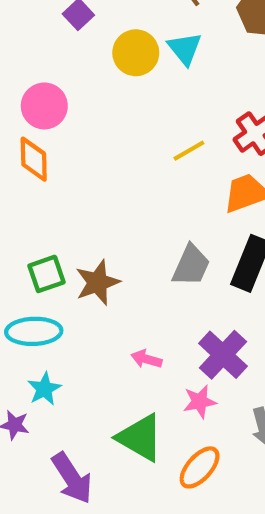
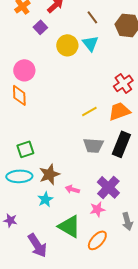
yellow line: (189, 151) -> (89, 111), moved
gray trapezoid: (191, 265) -> (93, 145), turned 70
brown star: (97, 282) -> (49, 174), moved
cyan star: (44, 389) -> (45, 199), moved

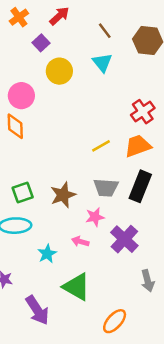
yellow circle: (67, 45) -> (59, 71), moved
brown star: (49, 174) -> (63, 195), moved
pink star: (97, 209) -> (95, 217), moved
orange ellipse: (97, 240) -> (115, 321), moved

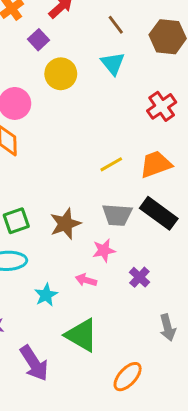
red cross: (143, 112) -> (162, 106), moved
black rectangle: (140, 186) -> (159, 213), turned -76
purple cross: (124, 239) -> (139, 277), size x0.6

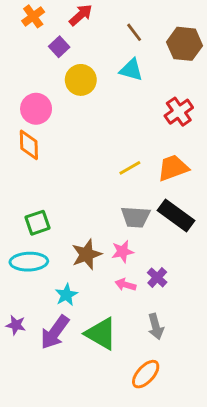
cyan triangle: (113, 63) -> (131, 70), turned -35
brown star: (65, 224) -> (87, 254), moved
pink arrow: (86, 280) -> (125, 285), moved
gray arrow: (168, 328) -> (156, 327), moved
purple arrow: (34, 363) -> (55, 332), moved, turned 69

